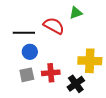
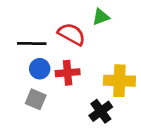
red cross: (51, 73) -> (68, 73), moved
gray square: (27, 75) -> (36, 99), turned 35

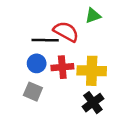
black line: (32, 43) -> (45, 40), moved
yellow cross: (119, 81) -> (92, 71), moved

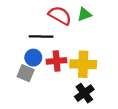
red semicircle: (66, 32) -> (60, 15), moved
gray square: (33, 92) -> (26, 73), moved

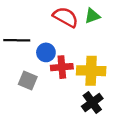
black line: (41, 37) -> (17, 40), moved
blue circle: (33, 58) -> (46, 52), moved

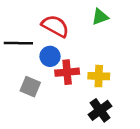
red semicircle: (65, 17) -> (55, 26), moved
yellow cross: (91, 71) -> (99, 76), size x0.7

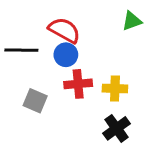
green triangle: (100, 17) -> (132, 21), moved
blue circle: (50, 56) -> (66, 55), moved

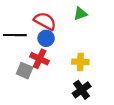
green triangle: (132, 21) -> (80, 14), moved
red cross: (78, 84) -> (40, 59), moved, turned 30

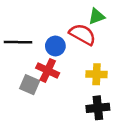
red semicircle: (45, 21) -> (82, 34), moved
black cross: (82, 90) -> (98, 108), turned 30

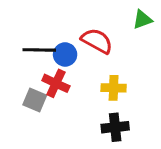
green triangle: (97, 16) -> (142, 20), moved
black line: (18, 42) -> (39, 50), moved

